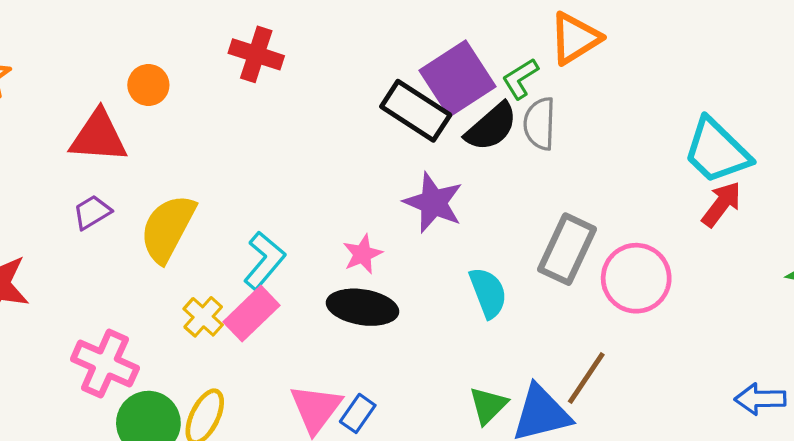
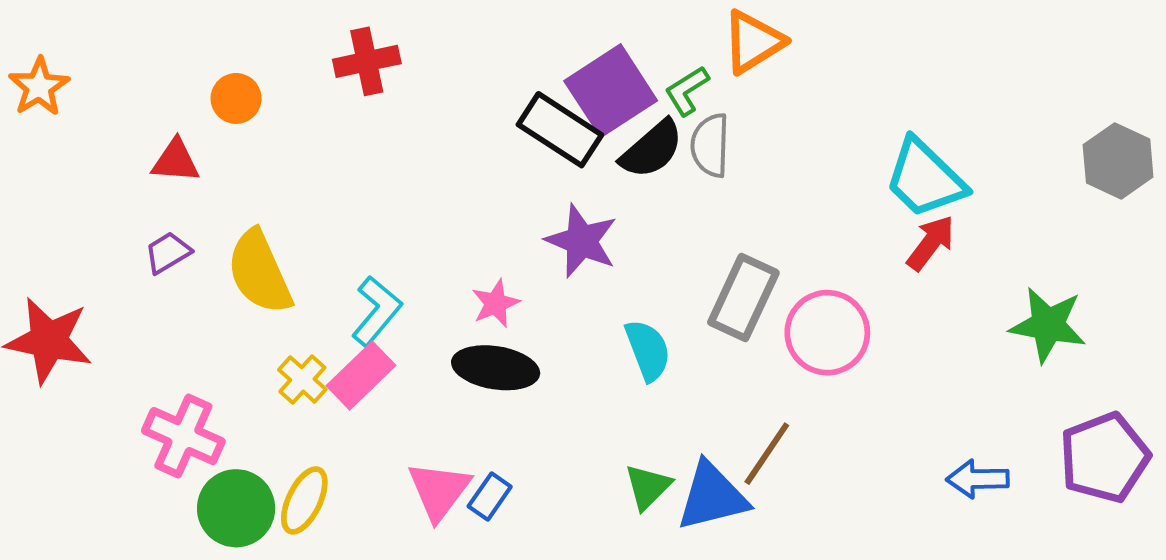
red cross: (256, 54) -> (367, 61), turned -30
red triangle: (98, 137) -> (176, 161), size x0.7
yellow semicircle: (168, 228) -> (259, 272), turned -52

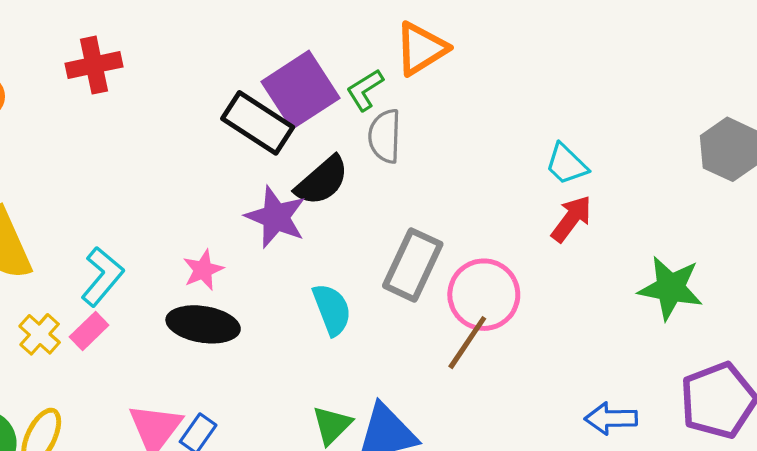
black semicircle: (652, 149) -> (322, 181), moved
cyan trapezoid: (925, 178) -> (566, 164), size x0.6
pink rectangle: (361, 376) -> (89, 331), size x0.7
brown line: (767, 454) -> (467, 343), moved

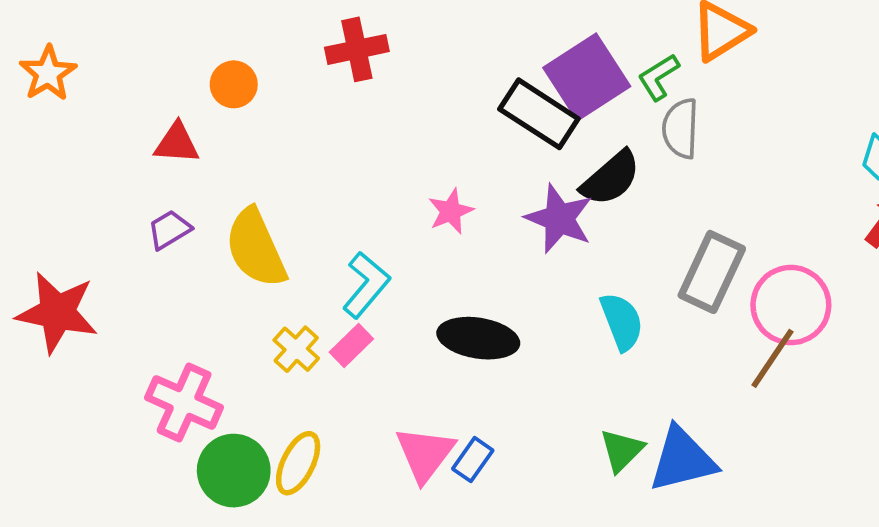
pink star: (203, 270) -> (451, 211), moved

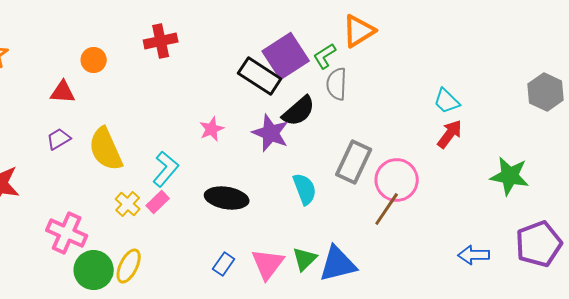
pink triangle: (425, 454) -> (268, 264), moved

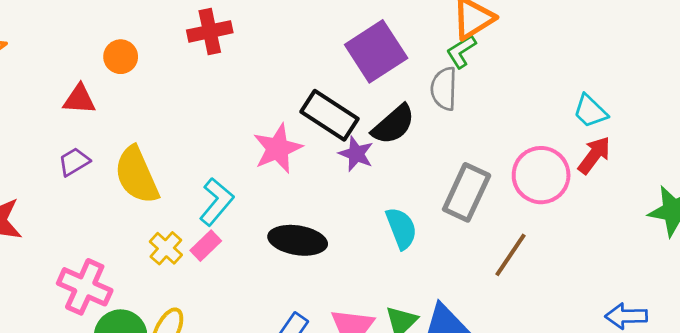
green L-shape: (325, 56) -> (461, 51), moved
black rectangle: (260, 76) -> (330, 115), moved
pink star: (212, 129) -> (278, 148), size x1.5
purple star: (271, 133) -> (356, 154), size x0.7
pink circle: (397, 180) -> (541, 175), moved

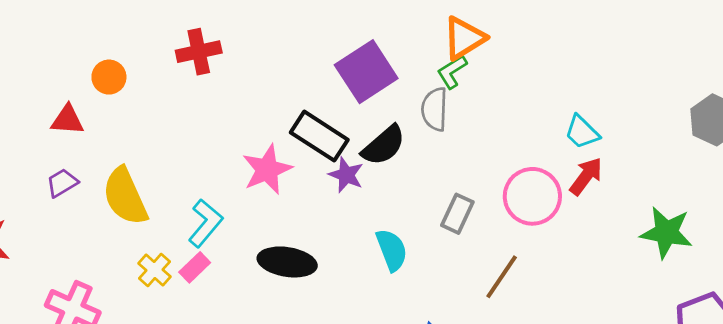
gray rectangle: (467, 192) -> (457, 214), size x0.7

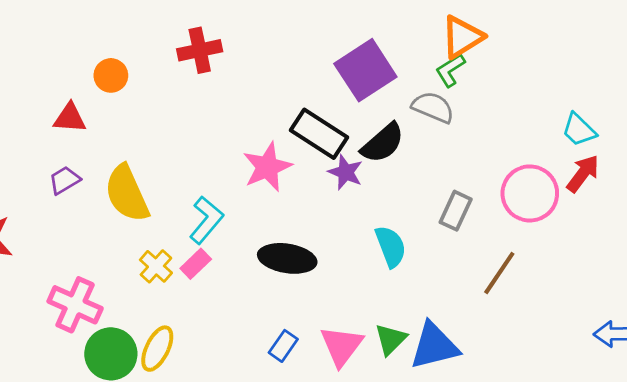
gray semicircle: (435, 109) -> (433, 107), turned 111

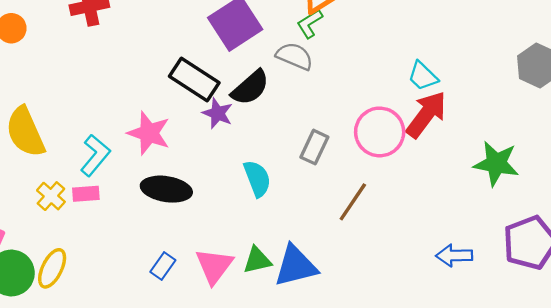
pink star: (267, 167) -> (149, 133), moved, turned -30
red arrow: (583, 174) -> (426, 114), size x1.4
pink rectangle: (196, 264) -> (86, 194), turned 40
green triangle: (391, 339) -> (257, 260), turned 32

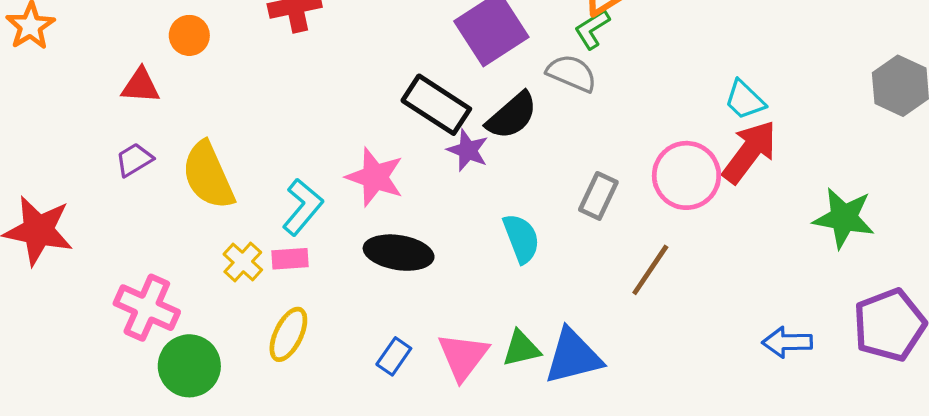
yellow ellipse: (52, 268) -> (288, 334), moved

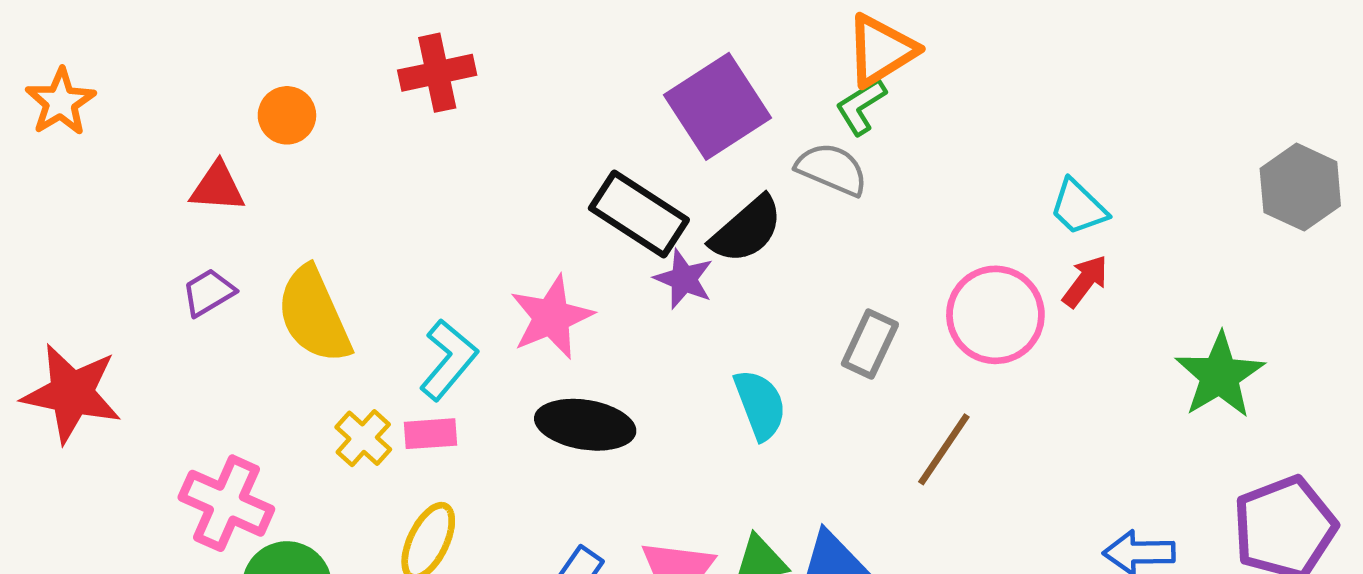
red arrow: (749, 152) -> (1085, 281), size x0.6
pink star: (375, 177) -> (552, 317), turned 30
green star: (844, 218) -> (1220, 375), turned 30

